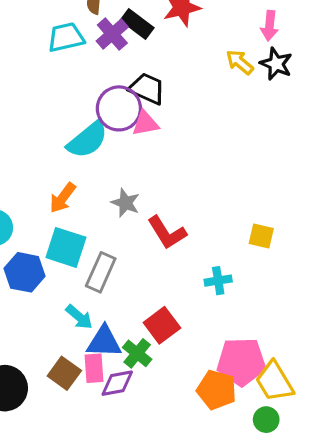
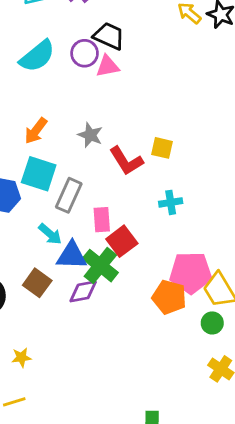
purple circle: (119, 108) -> (85, 53), size x0.7
cyan semicircle: (87, 140) -> (37, 56), moved
yellow square: (261, 236) -> (162, 148), moved
green cross: (137, 353) -> (100, 266), size x1.4
pink rectangle: (94, 368) -> (102, 220), moved

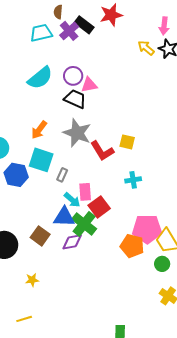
black trapezoid: (109, 36) -> (75, 99), moved
gray star: (90, 135) -> (77, 133), size x1.6
gray rectangle: (69, 195) -> (62, 175), size x0.6
cyan arrow: (50, 234) -> (72, 200), moved
yellow star: (21, 357) -> (32, 280), moved

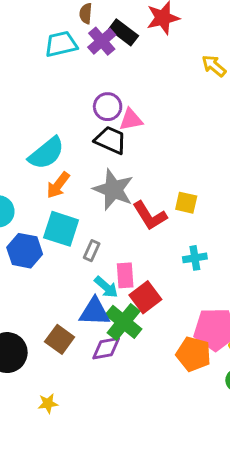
cyan semicircle: (40, 78) -> (46, 153), moved

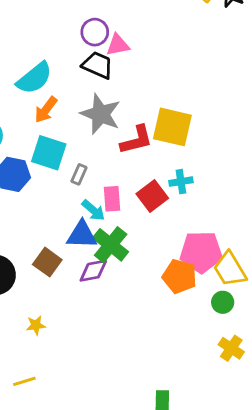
yellow square: (186, 203) -> (172, 127), size x1.8
red L-shape: (150, 216) -> (136, 140), turned -72
red square: (145, 297) -> (152, 196), moved

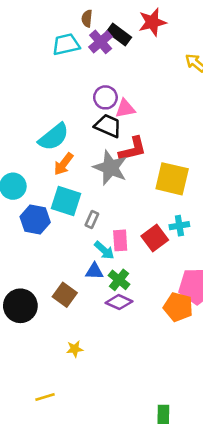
red L-shape: (136, 140) -> (133, 149), moved
blue triangle: (82, 235) -> (94, 271), size x0.7
green cross: (111, 245) -> (119, 280), size x0.7
purple diamond: (93, 271) -> (119, 302), moved, turned 35
yellow star: (36, 325) -> (75, 349), moved

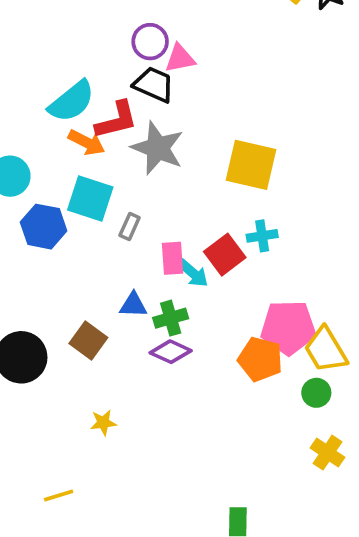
red L-shape: (133, 149) -> (116, 120), moved
orange arrow: (64, 164) -> (87, 142), turned -100
cyan arrow: (104, 250) -> (193, 273), moved
green cross: (119, 280) -> (171, 318), turned 35

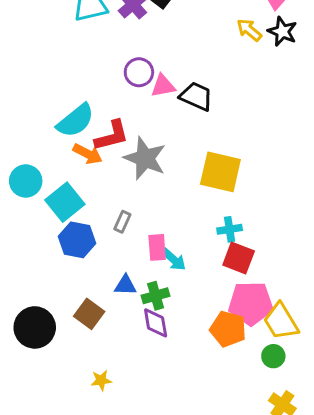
black trapezoid: (154, 85) -> (196, 96), moved
cyan square: (90, 199) -> (65, 202), moved, turned 33
blue hexagon: (44, 227) -> (77, 240), moved
red square: (225, 255) -> (239, 258), moved, turned -32
purple diamond: (171, 352) -> (156, 323), turned 56

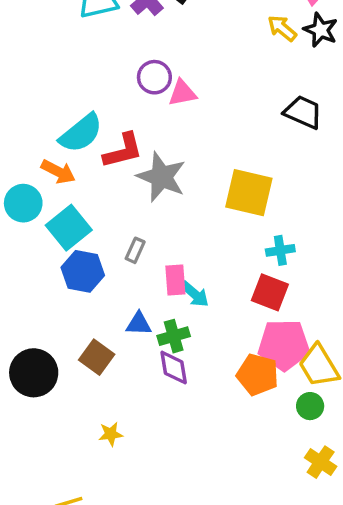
black trapezoid: (196, 96) -> (303, 112), moved
orange arrow: (88, 154) -> (58, 172), moved
cyan cross: (230, 229) -> (280, 250), moved

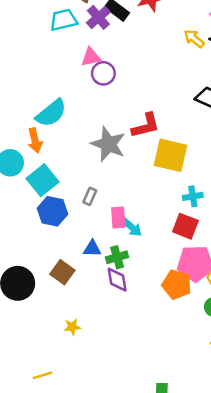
pink triangle: (182, 93) -> (91, 57), moved
red L-shape: (123, 151) -> (146, 126), moved
orange arrow: (58, 172) -> (35, 140), turned 50

